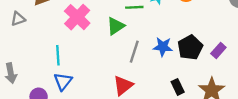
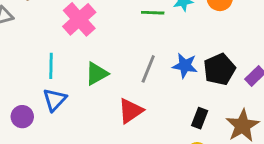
green triangle: (116, 26) -> (97, 74), moved
black rectangle: (178, 87) -> (200, 118), turned 42

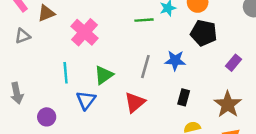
black pentagon: (219, 69) -> (204, 33), moved, turned -30
blue triangle: (55, 100) -> (86, 100), moved
black rectangle: (200, 118) -> (184, 97), moved

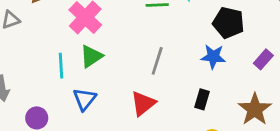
blue star: (175, 60) -> (213, 57), moved
green triangle: (104, 75) -> (91, 56), moved

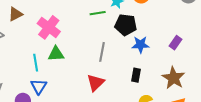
black pentagon: (228, 23) -> (126, 25), moved
green triangle: (91, 56) -> (56, 54), turned 36
blue triangle: (85, 99) -> (39, 86), moved

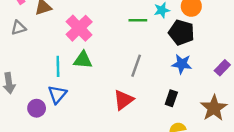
black pentagon: (126, 25) -> (181, 32), moved

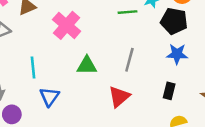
green triangle: (83, 60) -> (87, 65), moved
cyan line: (58, 66) -> (33, 68), moved
purple circle: (37, 108) -> (12, 114), moved

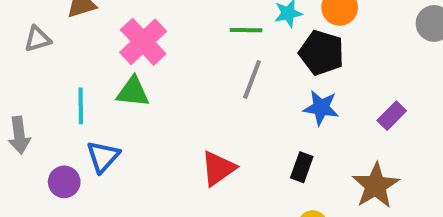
gray line: (129, 60) -> (252, 79), moved
green triangle: (87, 65) -> (133, 92), moved
purple circle: (12, 114) -> (64, 182), moved

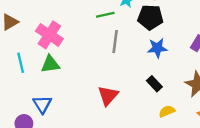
cyan line: (81, 106) -> (21, 63), moved
black rectangle: (302, 167) -> (154, 84), turned -49

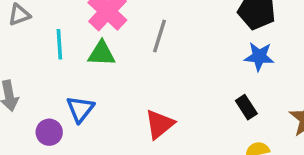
gray line: (115, 41) -> (160, 36), moved
red triangle: (108, 95) -> (160, 124), moved

